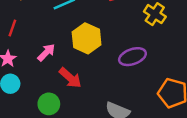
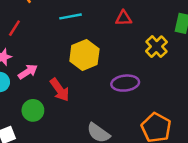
pink arrow: (46, 52) -> (28, 72), moved

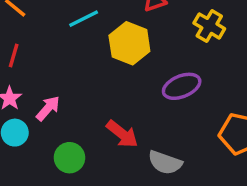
yellow hexagon: (84, 55) -> (129, 43), moved
red arrow: (60, 90) -> (122, 134), moved

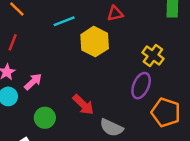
yellow cross: (209, 26) -> (153, 56), moved
purple ellipse: (182, 86) -> (141, 86), moved, turned -50

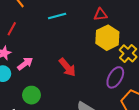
yellow hexagon: (95, 42) -> (107, 38), moved
red arrow: (83, 105) -> (67, 67), moved

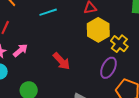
pink arrow: (25, 64) -> (20, 50), moved

